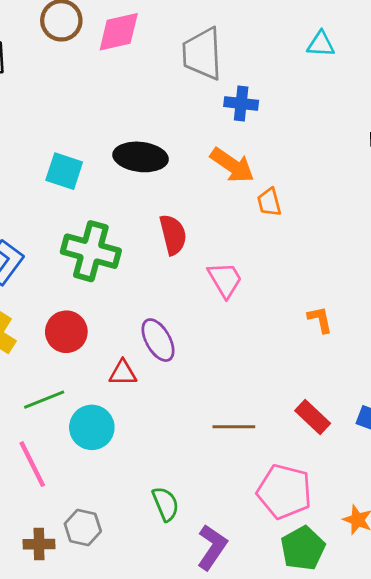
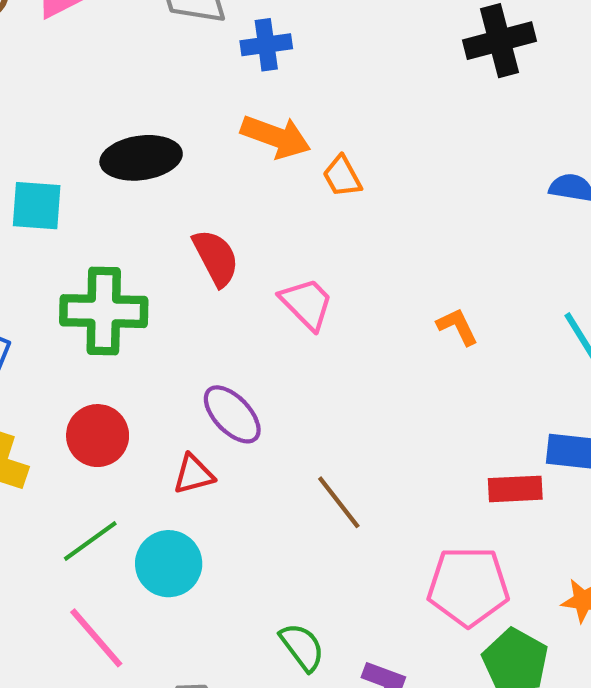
red rectangle: (313, 417) -> (515, 489), moved, turned -32
brown line: (234, 427) -> (339, 502), moved, turned 66

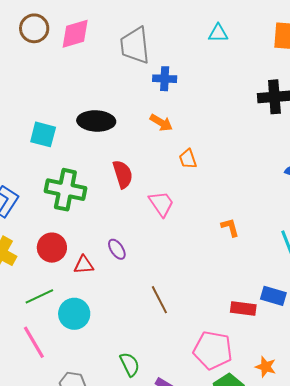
orange arrow: (276, 137) -> (161, 123), size x0.7
orange trapezoid: (342, 176) -> (188, 159), moved
purple ellipse: (232, 414) -> (117, 249), size x0.7
red triangle: (194, 474) -> (84, 265), moved

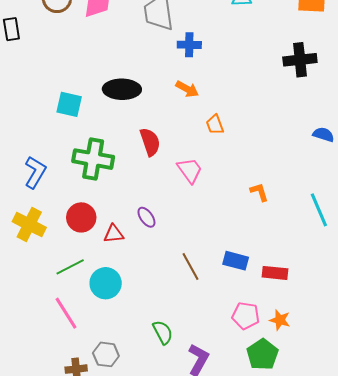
blue rectangle: (273, 296) -> (236, 261), moved
pink pentagon: (213, 350) -> (246, 316), size x0.7
orange star: (266, 367) -> (280, 320), moved

